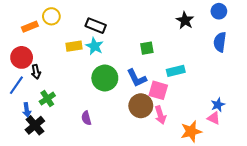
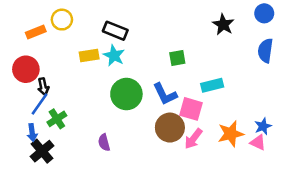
blue line: (16, 85) -> (40, 104), moved
pink arrow: (160, 115) -> (193, 139), turned 54
orange star: (191, 131) -> (231, 134), moved

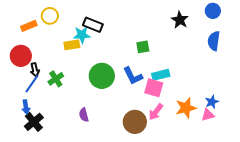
cyan star: (114, 56) -> (82, 35), moved, turned -30
cyan rectangle: (212, 85) -> (161, 75), moved
green cross: (57, 119) -> (56, 79), moved
brown circle: (170, 128) -> (135, 122), moved
pink triangle: (258, 142) -> (208, 115), turned -40

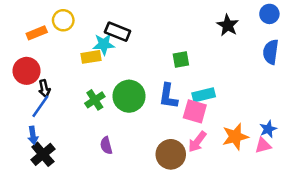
blue L-shape: (133, 76) -> (168, 96), turned 35
green cross: (56, 79) -> (95, 100), moved

